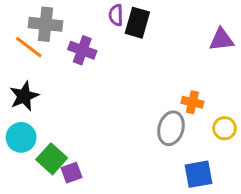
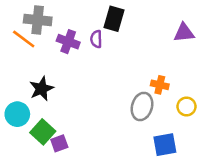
purple semicircle: (116, 15) -> (96, 39), moved
black star: (24, 96) -> (41, 89), moved

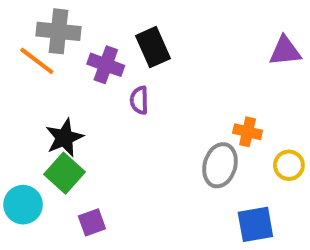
black rectangle: (114, 19) -> (153, 47), moved, turned -40
purple semicircle: (96, 39) -> (139, 100), moved
cyan circle: (17, 114) -> (23, 205), moved
green square: (43, 132) -> (64, 173), moved

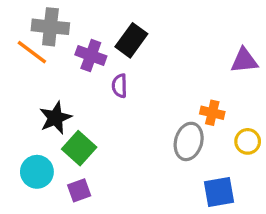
black rectangle: (153, 47) -> (131, 40), turned 60
purple triangle: (285, 51) -> (244, 61), moved
green square: (64, 173) -> (79, 148), moved
cyan circle: (23, 205) -> (37, 172), moved

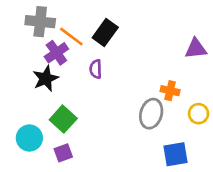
orange line: (32, 52) -> (71, 37), moved
purple cross: (91, 55) -> (56, 53), moved, turned 35
black star: (55, 118) -> (46, 78), moved

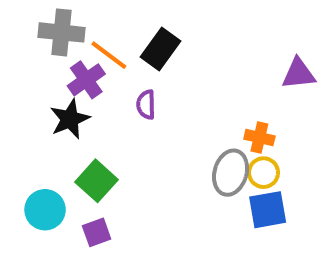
yellow circle: (199, 114) -> (263, 173), moved
blue square: (176, 154) -> (268, 210), moved

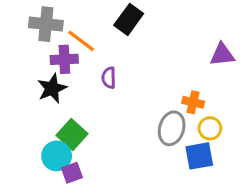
black rectangle: (160, 49) -> (129, 19), moved
purple cross: (86, 80) -> (64, 59), turned 32
yellow circle: (263, 173) -> (210, 128), moved
cyan circle: (45, 210) -> (57, 156), moved

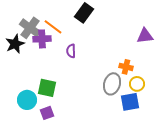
gray cross: (46, 24) -> (30, 28), moved, turned 30
black star: (52, 88) -> (15, 44), moved
green square: (72, 134) -> (47, 88), turned -30
cyan circle: (57, 156) -> (27, 100), moved

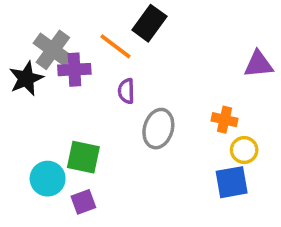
orange line: (53, 27) -> (115, 46), moved
gray ellipse: (112, 84) -> (158, 129), moved

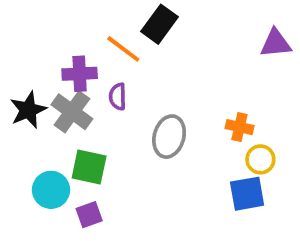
gray cross: (53, 50) -> (72, 112), moved
purple triangle: (258, 64) -> (276, 43), moved
black star: (26, 79) -> (28, 110), moved
purple semicircle: (126, 91) -> (118, 97), moved

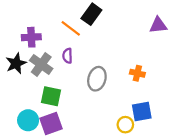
purple cross: (80, 74) -> (31, 37), moved
yellow circle: (260, 159) -> (125, 125), moved
cyan circle: (51, 190) -> (28, 120), moved
purple square: (89, 215) -> (51, 124), size x1.5

